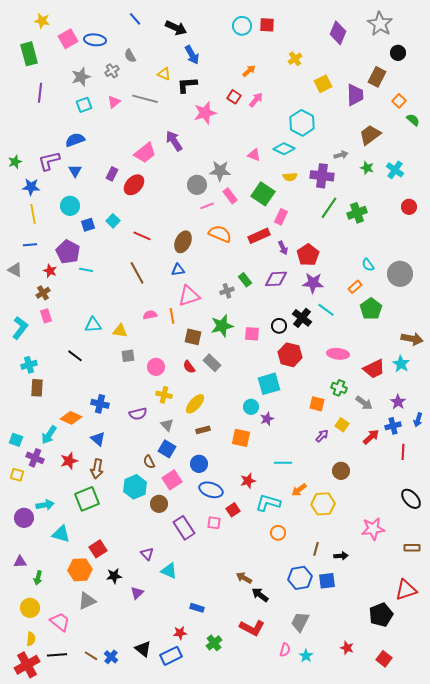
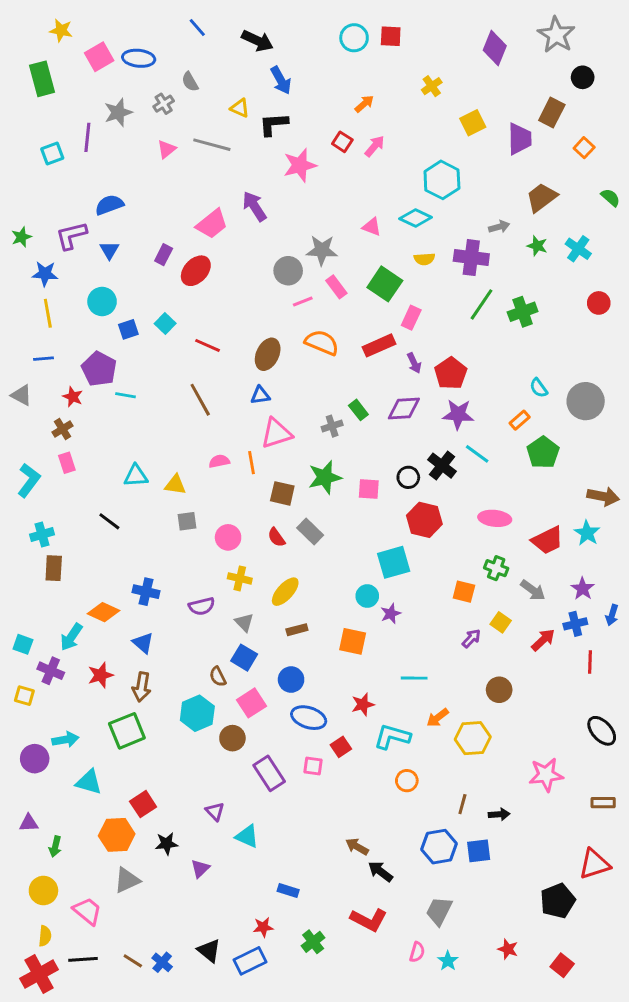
purple line: (40, 93) -> (87, 137), moved
cyan square: (84, 105) -> (52, 154), moved
green semicircle: (413, 120) -> (610, 197), moved

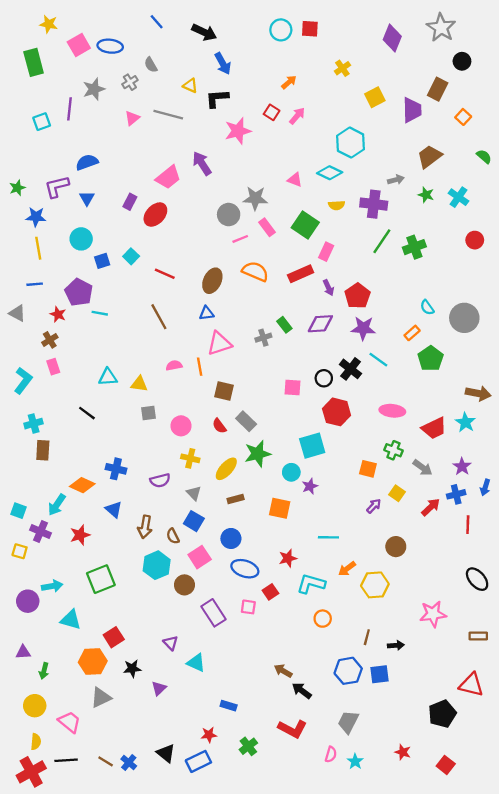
green star: (325, 477) -> (258, 454), moved
brown arrow: (142, 687) -> (145, 527), moved
red triangle: (594, 864) -> (471, 685), turned 32

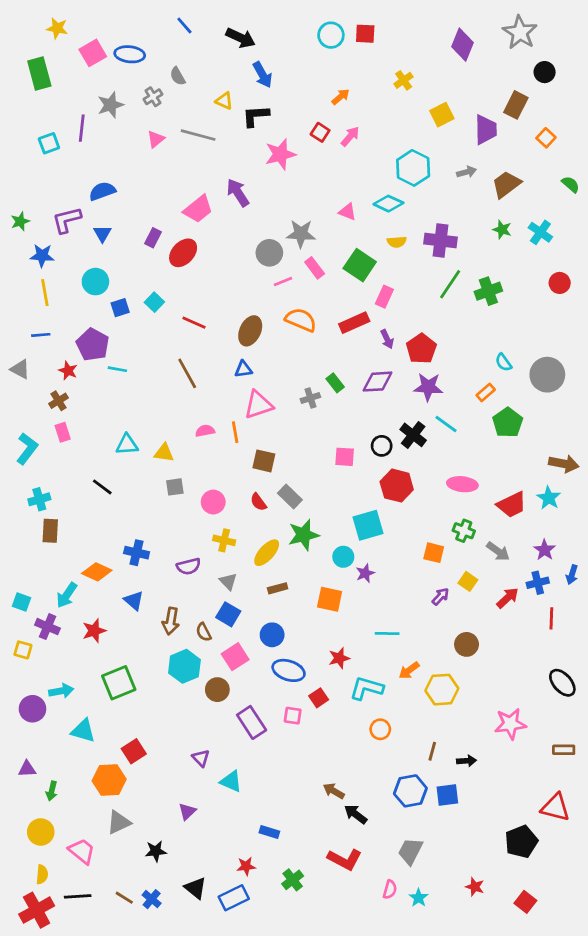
gray arrow: (396, 180) -> (467, 172), moved
black star: (132, 669) -> (156, 851), moved

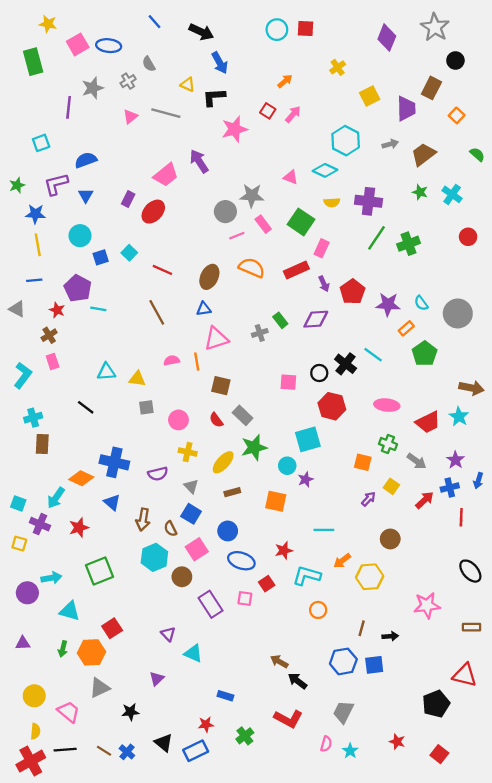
cyan square: (49, 143) -> (41, 143), moved
purple star: (428, 387) -> (388, 304), moved
blue cross: (137, 553) -> (114, 462), size x1.4
green arrow: (52, 791) -> (63, 649), moved

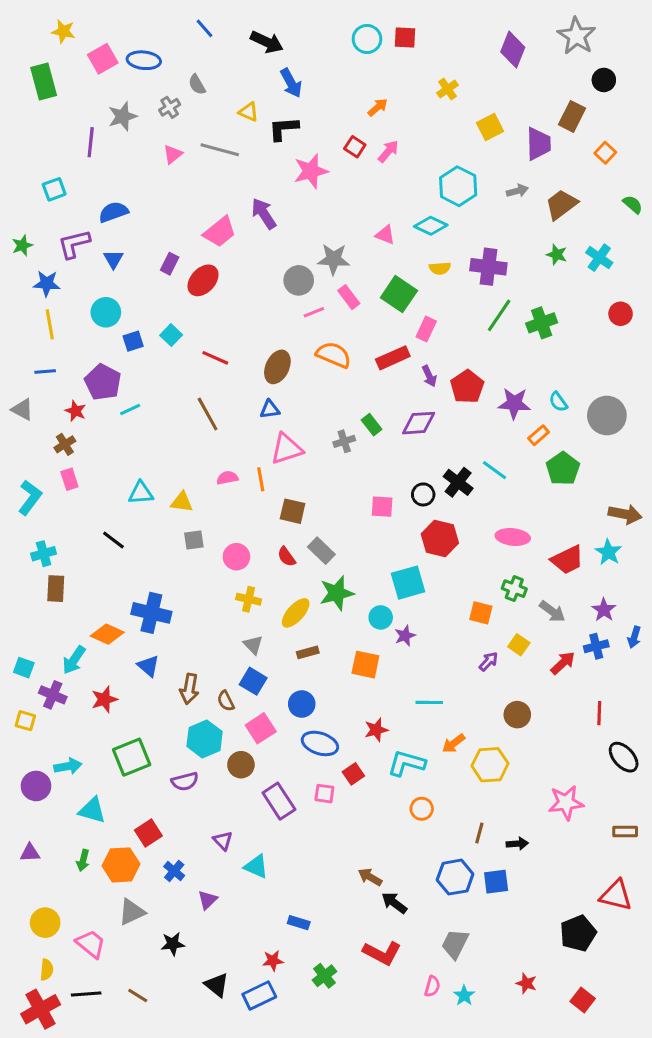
cyan line: (98, 309) -> (130, 409), turned -35
purple semicircle: (158, 474) -> (185, 781), moved
red line: (461, 517) -> (599, 713), moved
blue cross: (127, 752) -> (174, 871), moved

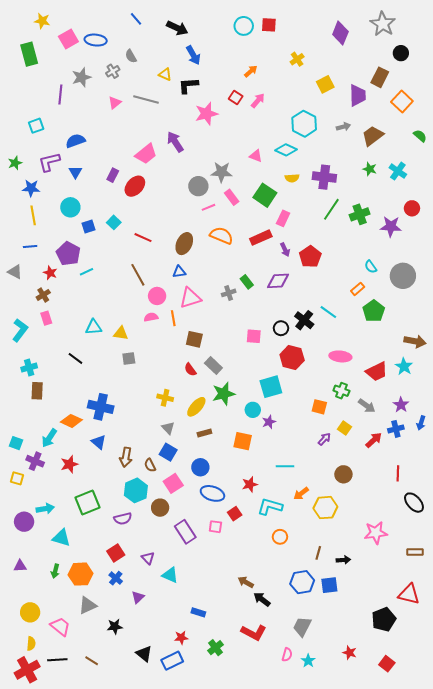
orange square: (605, 153) -> (402, 102), size x1.5
purple star: (514, 403) -> (391, 226), moved
pink circle: (236, 557) -> (157, 296), moved
red square: (148, 833) -> (116, 553), moved

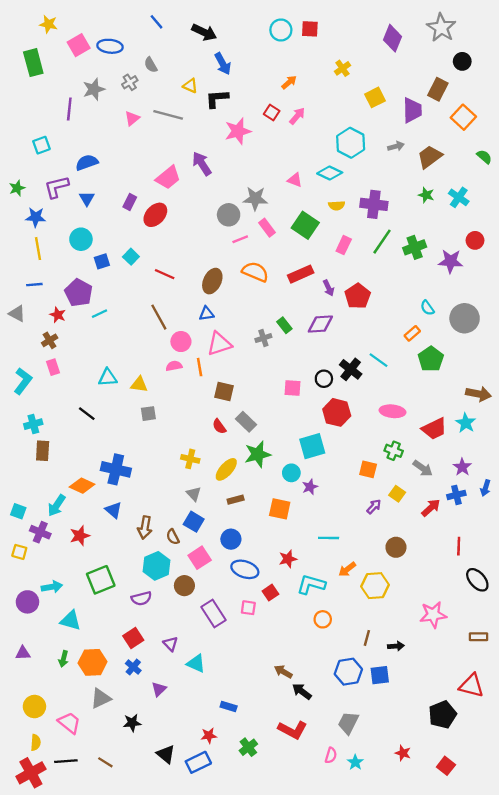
pink rectangle: (283, 218) -> (344, 245), moved

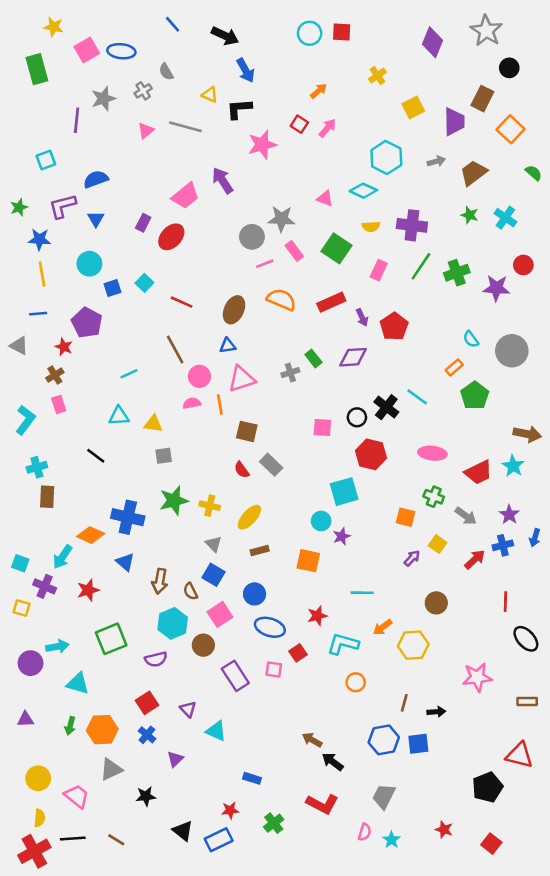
cyan line: (100, 314) -> (129, 374), moved
green star: (258, 454) -> (174, 501), moved

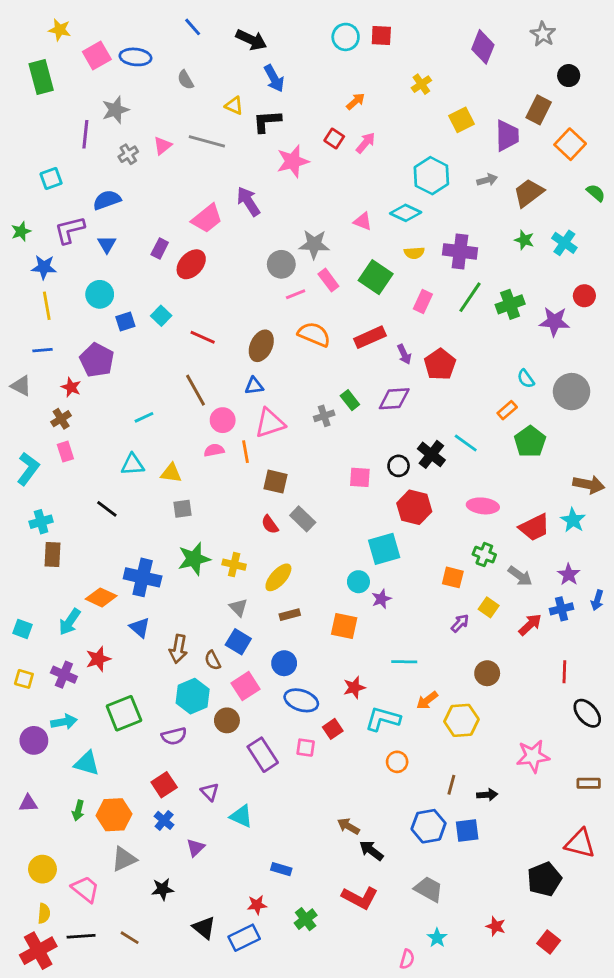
gray star: (486, 31) -> (543, 34), size x0.7
gray cross: (143, 91) -> (128, 154), moved
purple cross: (45, 586) -> (64, 675), moved
gray trapezoid: (384, 796) -> (429, 889), turned 92
pink semicircle: (365, 832) -> (407, 959), moved

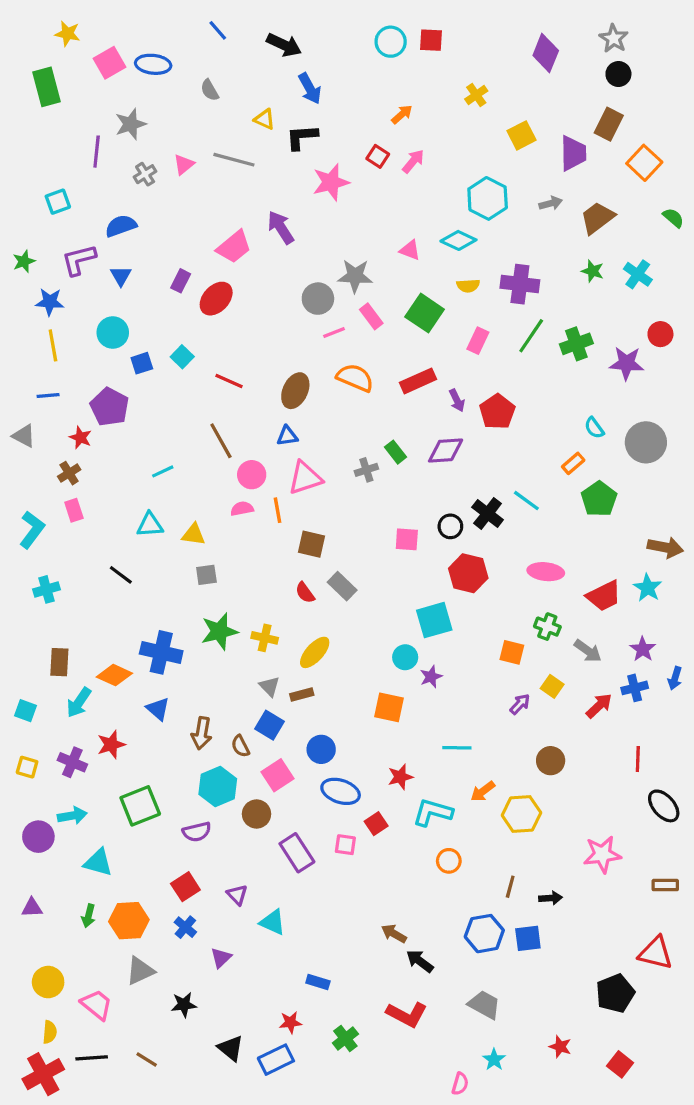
black circle: (569, 76) -> (618, 74), moved
brown rectangle: (52, 555) -> (59, 662), moved
brown rectangle: (290, 615) -> (302, 694), moved

